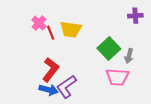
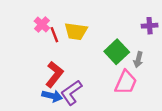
purple cross: (135, 16) -> (150, 26), moved
pink trapezoid: (117, 77) -> (126, 82), turned -70

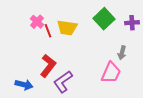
green square: (117, 52) -> (104, 19), moved
blue arrow: (52, 96) -> (24, 85), moved

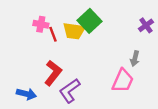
green square: (104, 19) -> (90, 21), moved
pink cross: (37, 22) -> (41, 24), turned -32
purple cross: (132, 23) -> (146, 25), turned -32

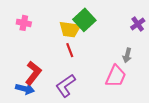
pink cross: (41, 24) -> (24, 23), moved
red line: (53, 34) -> (70, 50), moved
red L-shape: (53, 73) -> (33, 73), moved

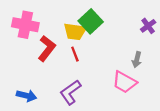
pink cross: (24, 23) -> (25, 25), size x1.6
red L-shape: (33, 73) -> (47, 48), moved
pink trapezoid: (116, 76) -> (124, 82), turned 95

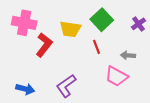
green square: (91, 21) -> (102, 20), moved
red line: (75, 54) -> (97, 47), moved
gray arrow: (137, 60) -> (128, 55), turned 80

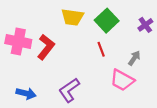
pink cross: (24, 23) -> (18, 41), moved
yellow trapezoid: (70, 29) -> (72, 17), moved
gray arrow: (128, 55) -> (134, 58), turned 120

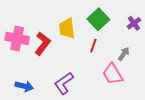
yellow trapezoid: (72, 17) -> (67, 28), moved, turned 75
red line: (101, 49) -> (93, 46), turned 40
pink trapezoid: (122, 80) -> (113, 74), turned 30

